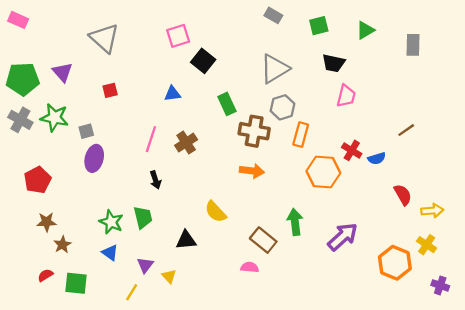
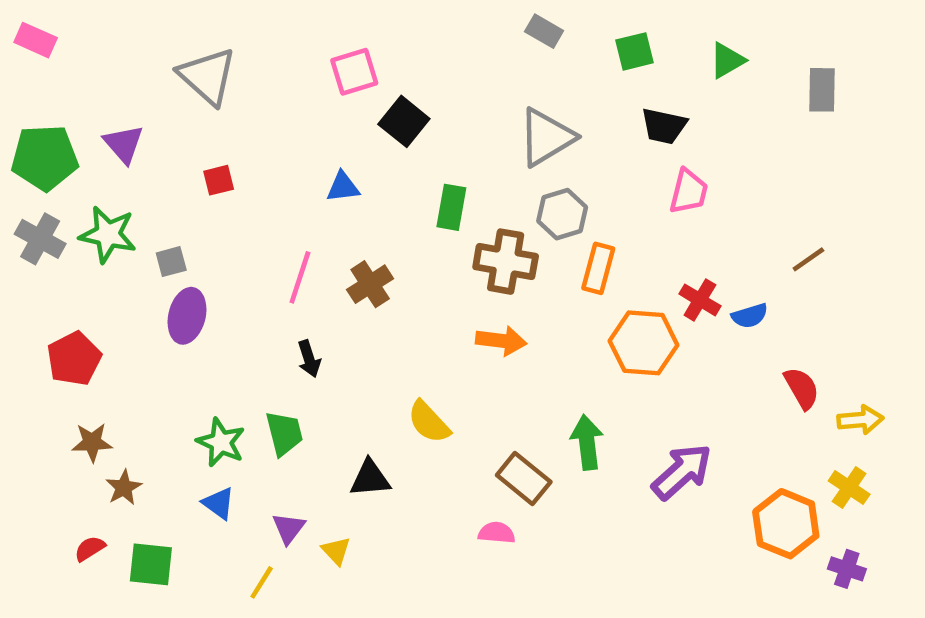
green rectangle: (227, 104) -> (451, 207), turned 35
purple cross: (440, 285) -> (847, 569), moved

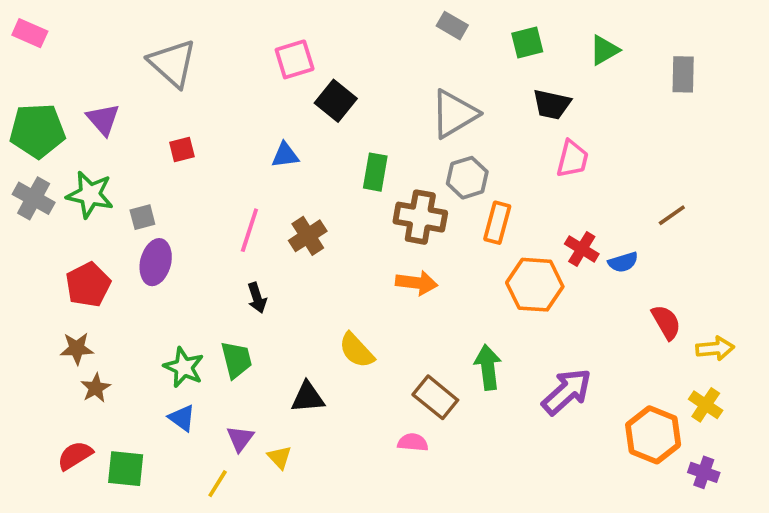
red pentagon: (74, 359) -> (88, 285), moved
brown star: (92, 442) -> (77, 348), moved
brown star: (124, 488) -> (96, 388), moved
red semicircle: (90, 549) -> (75, 455), size x1.4

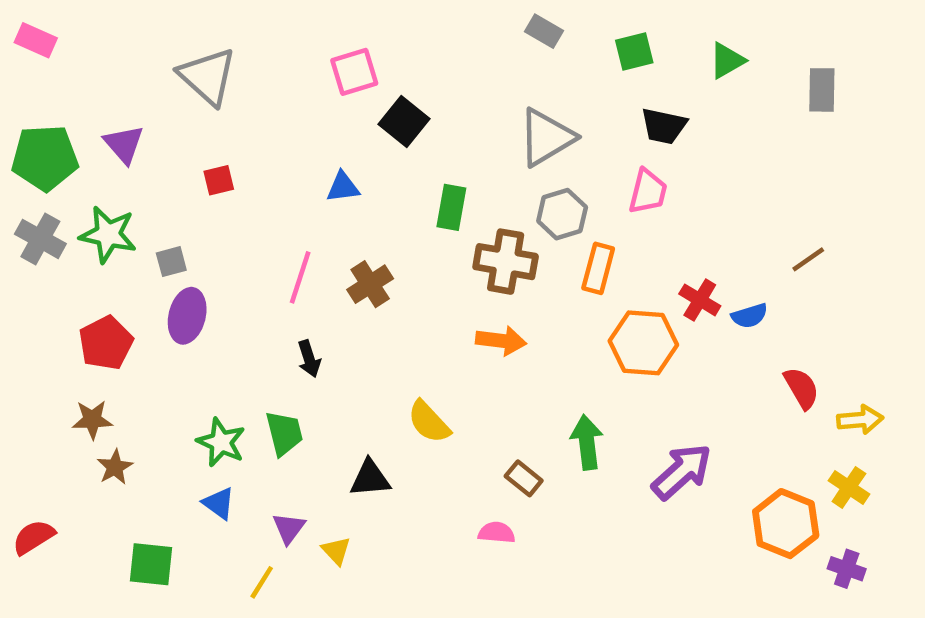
pink trapezoid: (572, 159) -> (648, 192), moved
brown rectangle: (435, 397) -> (524, 478), size x0.7
red semicircle: (75, 455) -> (34, 537), moved

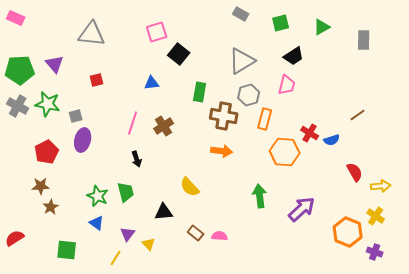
gray triangle: (207, 76) -> (92, 34), turned -36
black trapezoid: (664, 126) -> (294, 56), turned -45
brown rectangle: (524, 478) -> (196, 233), moved

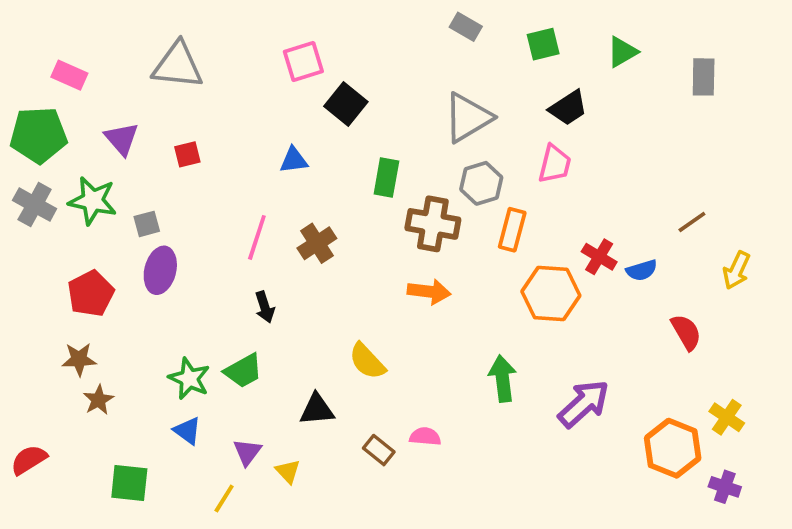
pink rectangle: (16, 18) -> (69, 75), moved
purple triangle: (55, 64) -> (122, 139), moved
yellow arrow: (381, 186) -> (736, 270), moved, turned 120
green trapezoid: (126, 192) -> (243, 371), turned 75
pink semicircle: (220, 236) -> (425, 437), moved

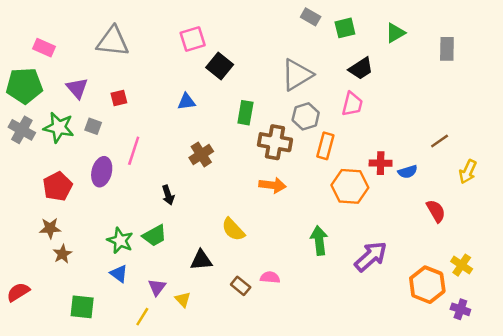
gray rectangle: (466, 27) -> (311, 17), moved
gray square: (147, 224) -> (93, 126), moved, turned 35
pink line: (257, 237) -> (134, 151), moved
red cross: (599, 257) -> (381, 163), turned -30

